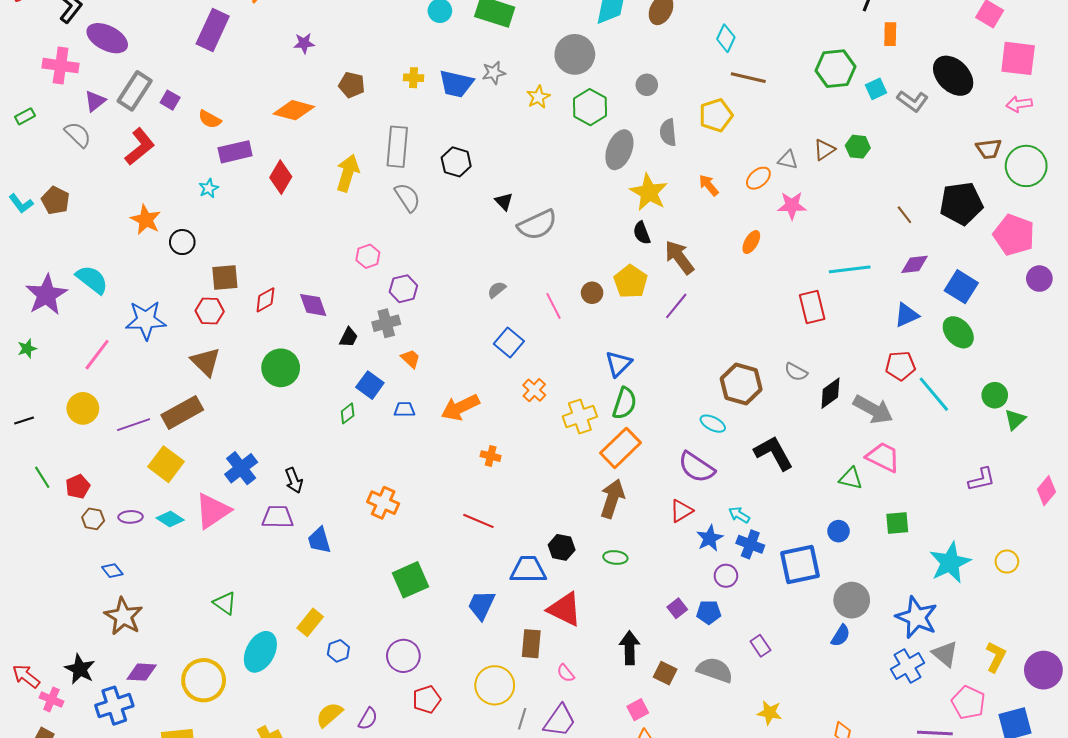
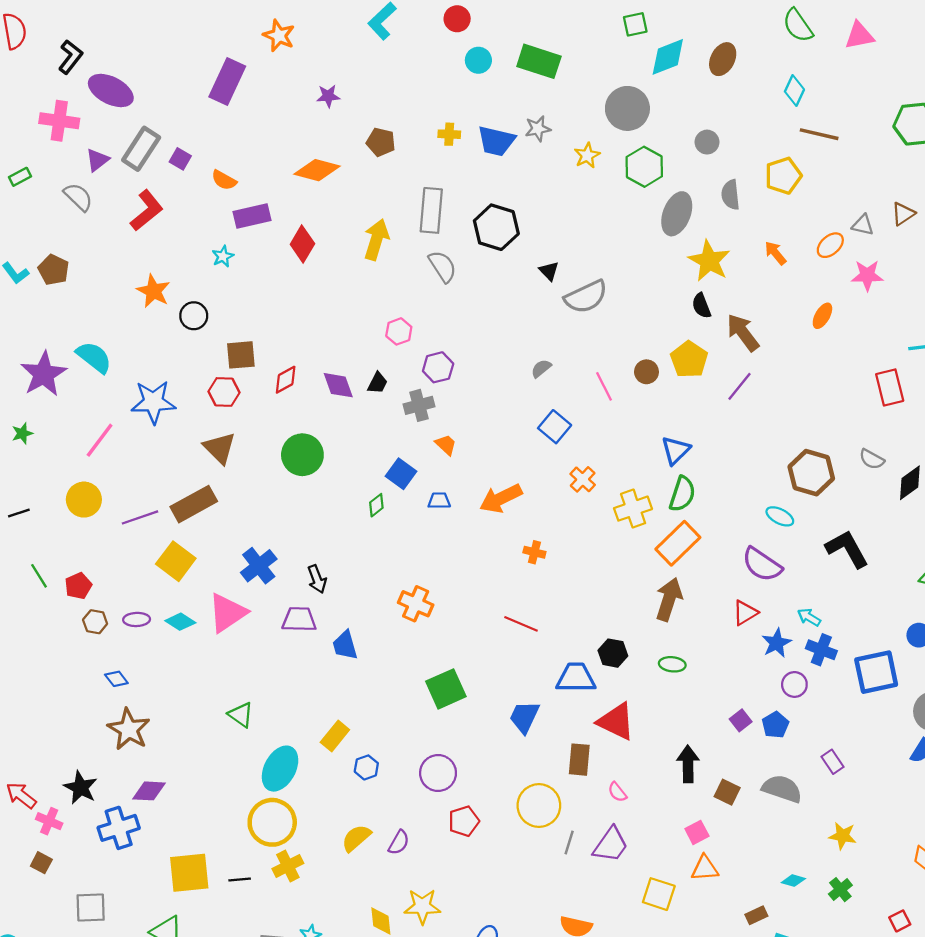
black hexagon: (456, 162) -> (496, 227), size x1.4
black trapezoid: (349, 337) -> (378, 383), moved
blue pentagon: (709, 612) -> (775, 725), turned -30
yellow circle: (204, 680) -> (272, 822), moved

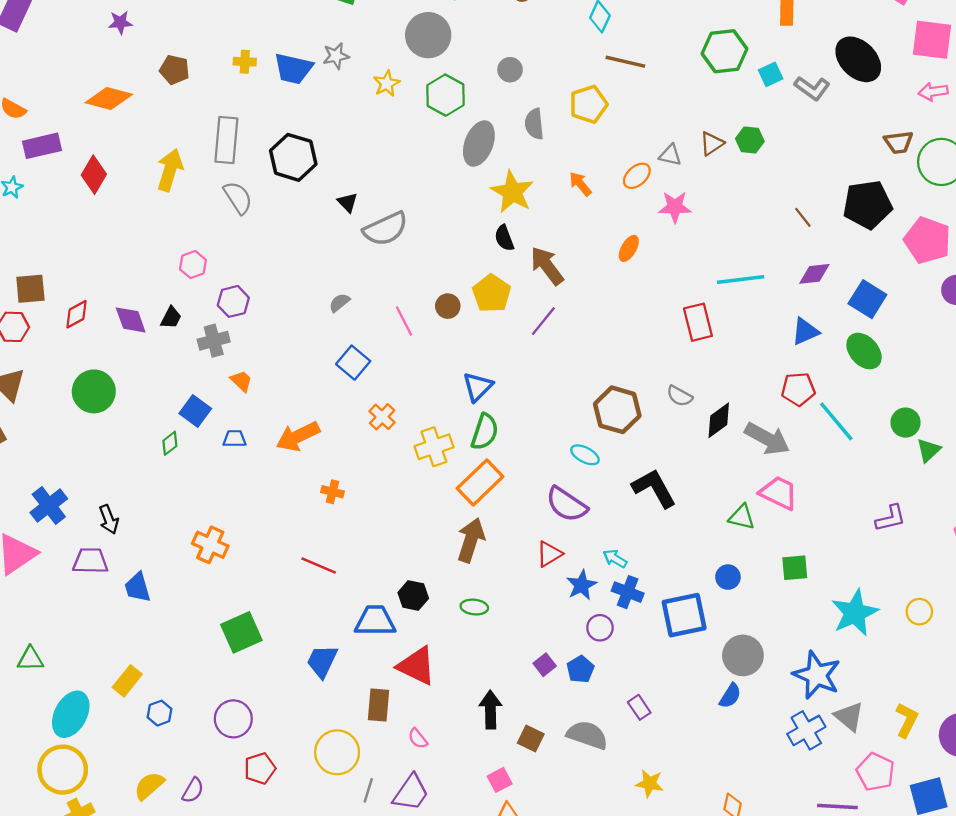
green triangle: (241, 715) -> (30, 659), turned -36

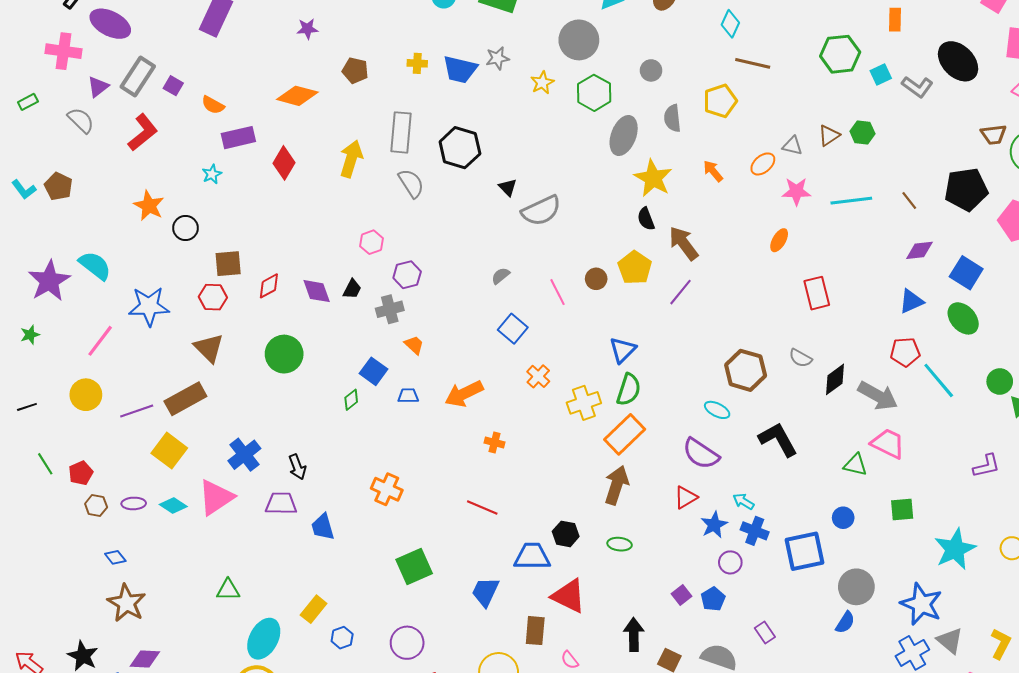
orange ellipse: (629, 248) -> (779, 240), moved
cyan line: (741, 280) -> (851, 201), moved

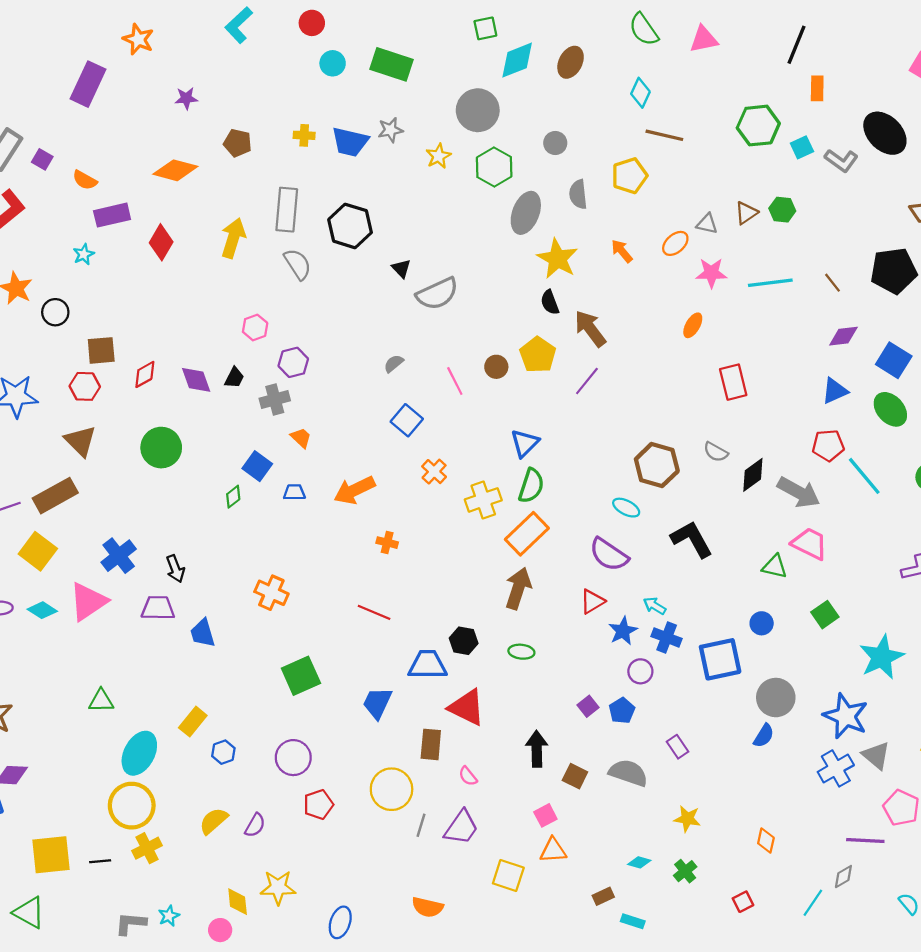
green square: (902, 510) -> (825, 615), turned -30

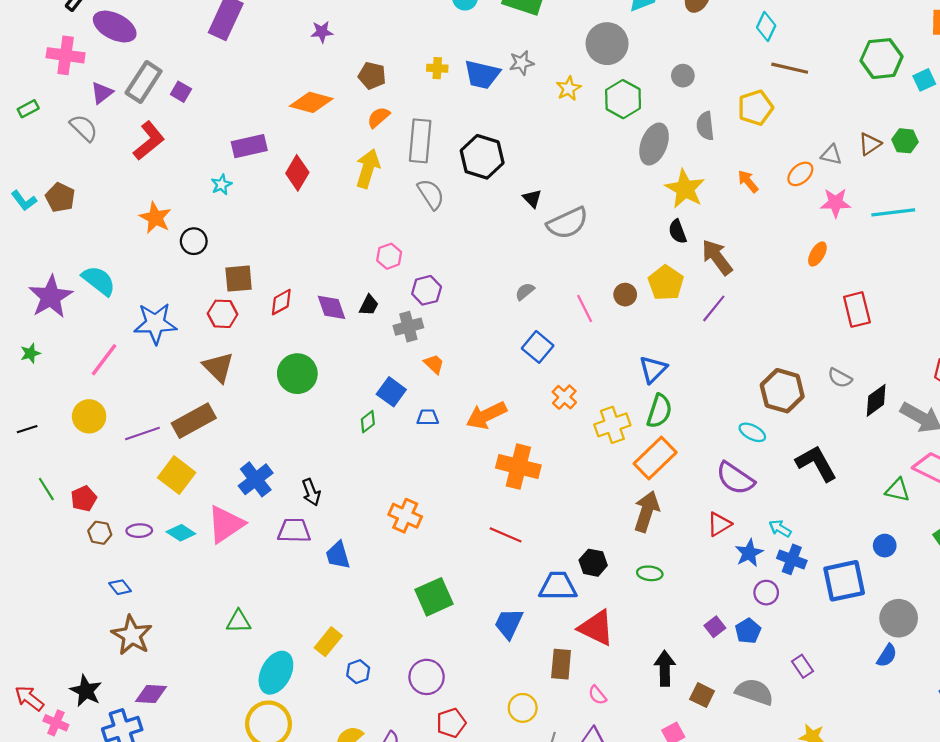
orange semicircle: (85, 180) -> (378, 117), moved, turned 110
orange cross: (387, 543) -> (518, 467), size x2.0
yellow circle: (392, 789) -> (523, 708), size x0.7

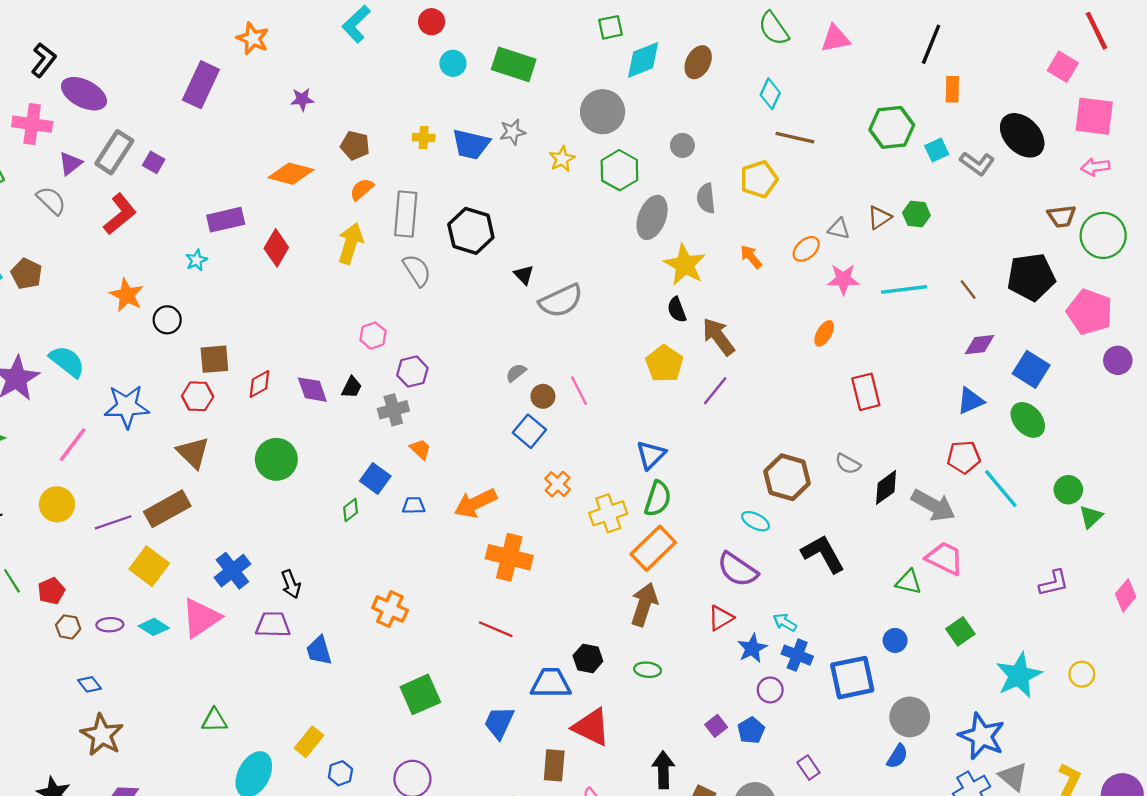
brown circle: (625, 295) -> (543, 396), moved

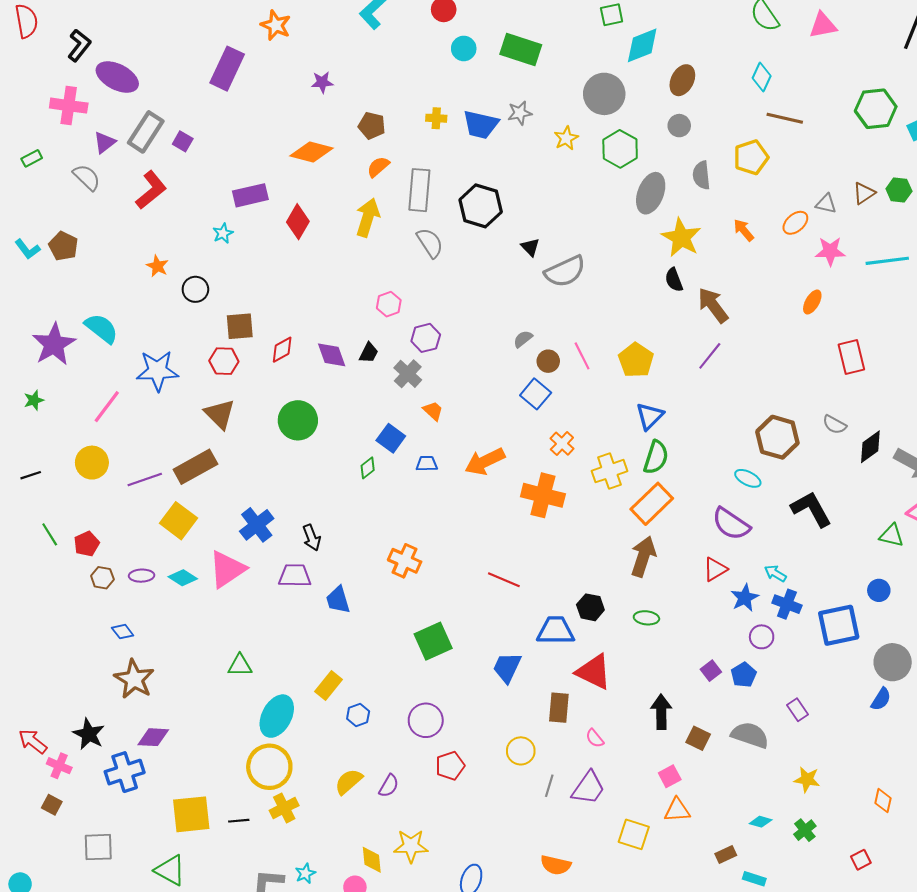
brown ellipse: (698, 62) -> (682, 80), moved
orange star: (127, 295) -> (157, 266), size x0.7
yellow pentagon: (664, 364) -> (636, 360), moved
gray cross: (393, 410) -> (408, 374), turned -32
orange cross: (509, 557) -> (543, 495), moved

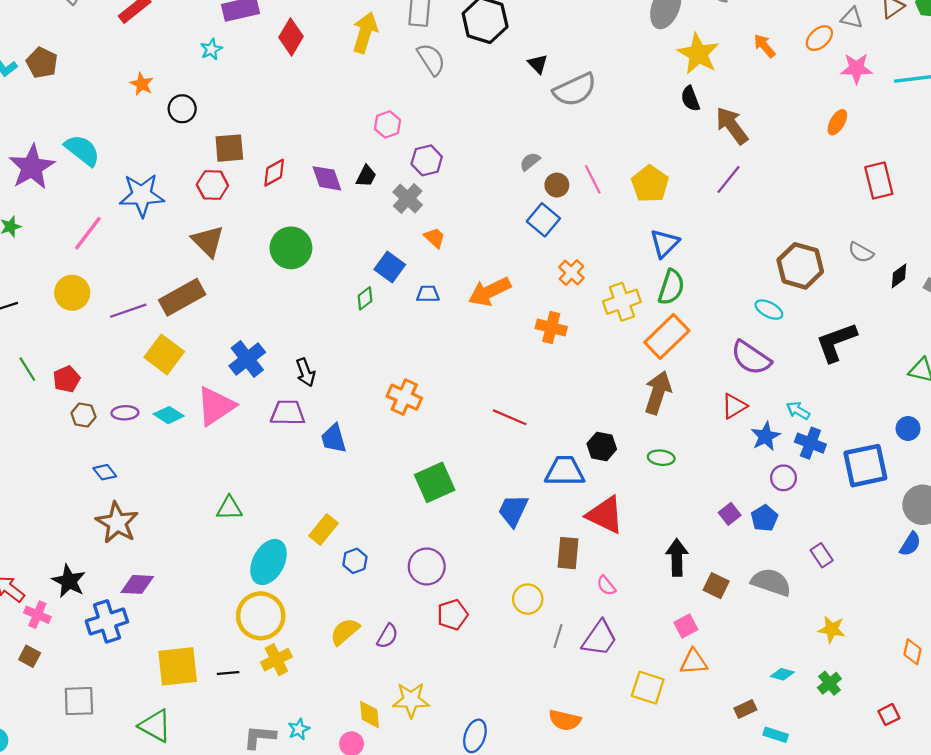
black diamond: (870, 447) -> (899, 276), size x0.7
orange cross: (543, 495) -> (551, 328), size x0.7
black L-shape: (811, 509) -> (836, 342), turned -81

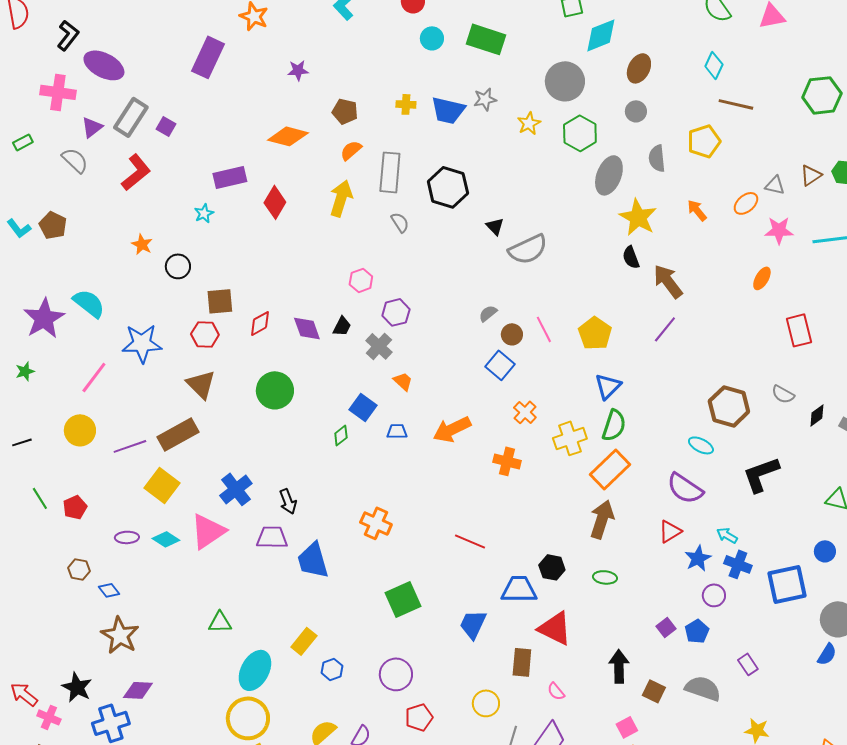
gray semicircle: (431, 59) -> (400, 222), size x0.7
brown hexagon: (83, 415) -> (79, 569), moved
blue trapezoid: (334, 439) -> (313, 560), size x1.4

